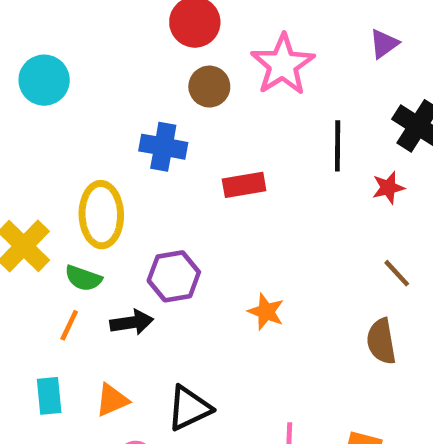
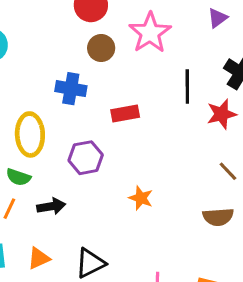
red star: (388, 188) -> (222, 114), size x1.4
purple hexagon: (174, 276) -> (86, 158), moved
brown semicircle: (381, 341) -> (218, 217), turned -84

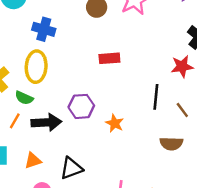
black line: (187, 87) -> (156, 97), moved
blue cross: (71, 89) -> (44, 29), moved
purple hexagon: (86, 158) -> (81, 106), moved
black arrow: (51, 206) -> (46, 122), size x1.4

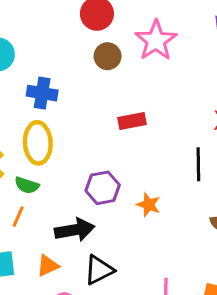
black arrow: (46, 122) -> (75, 230), moved

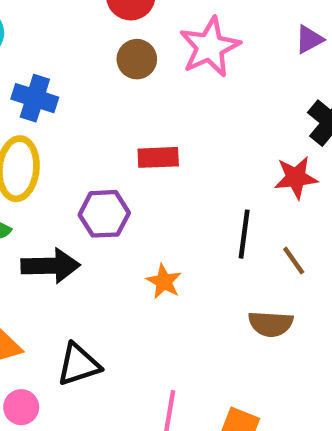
purple hexagon: (103, 188) -> (104, 214), moved
black arrow: (75, 230) -> (51, 266), moved

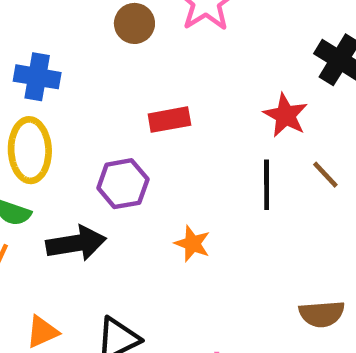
red star: (296, 178) -> (286, 115), moved, turned -30
brown line: (294, 261) -> (325, 175), moved
brown semicircle: (271, 324) -> (322, 314), moved

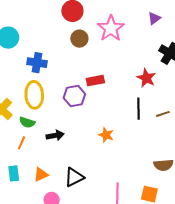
brown line: (325, 175) -> (163, 114), moved, turned -64
purple hexagon: (123, 184) -> (74, 96), moved
black arrow: (76, 243) -> (55, 135), size x0.7

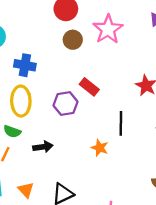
red rectangle: (95, 81) -> (89, 87), turned 48
black line: (138, 109) -> (121, 123), moved
orange triangle: (41, 175) -> (26, 190), turned -49

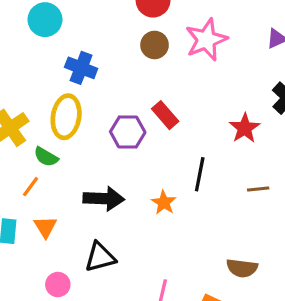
black arrow: (43, 147) -> (104, 199), moved, size x1.4
orange triangle: (26, 190) -> (45, 227), moved

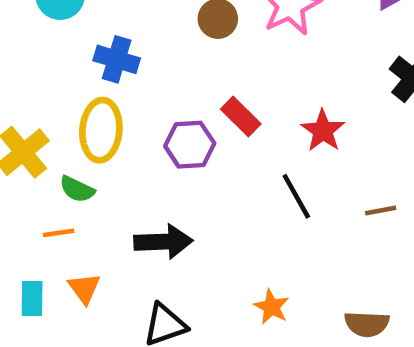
red star: (245, 128) -> (323, 131), moved
black line: (200, 174) -> (296, 196), turned -36
orange line: (31, 187) -> (59, 233), turned 50
orange star: (164, 203) -> (271, 307), moved

